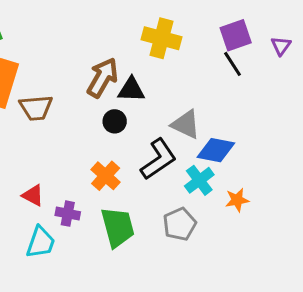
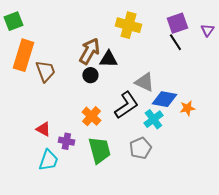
brown trapezoid: (36, 108) -> (45, 71), turned -105
black circle: (115, 121) -> (90, 75), moved
orange star: (237, 200) -> (187, 108), moved

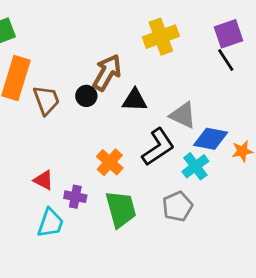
yellow cross: (128, 25) -> (161, 37), turned -35
black triangle: (108, 59) -> (135, 100), moved
black circle: (90, 75) -> (86, 96), moved

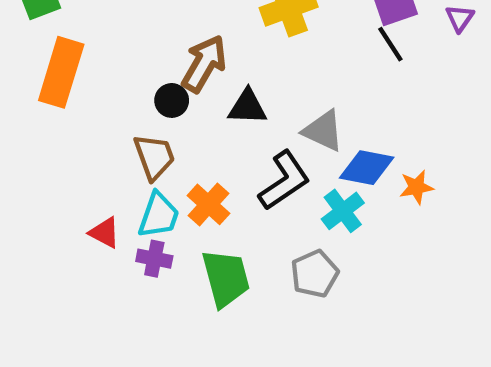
brown trapezoid: (46, 100) -> (154, 157), moved
cyan trapezoid: (50, 223) -> (159, 215), moved

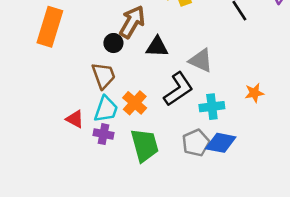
blue diamond: (367, 168) -> (221, 143), moved
cyan cross: (343, 211) -> (212, 107), turned 30

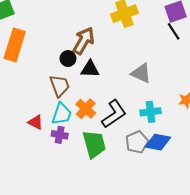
black triangle: (157, 47) -> (90, 69), moved
black L-shape: (178, 89) -> (114, 114), moved

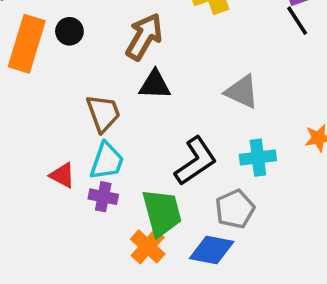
black circle: (68, 59) -> (69, 31), moved
orange cross: (86, 109) -> (148, 246), moved
blue diamond: (158, 142) -> (212, 250), moved

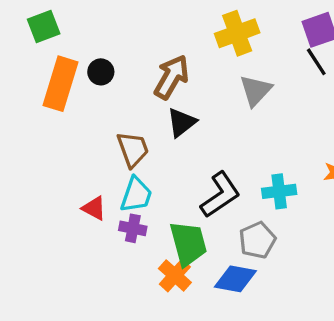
black triangle: (155, 85) -> (182, 122), turned -40
gray triangle: (242, 92) -> (256, 90), moved, turned 48

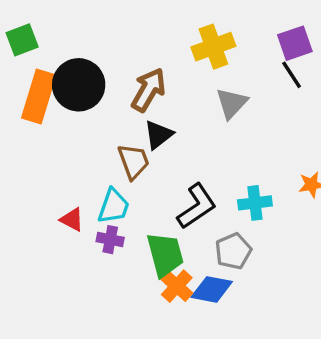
black circle: (101, 72) -> (79, 85), size x2.0
brown trapezoid: (133, 149) -> (134, 161), moved
orange cross: (175, 275) -> (177, 286), moved

